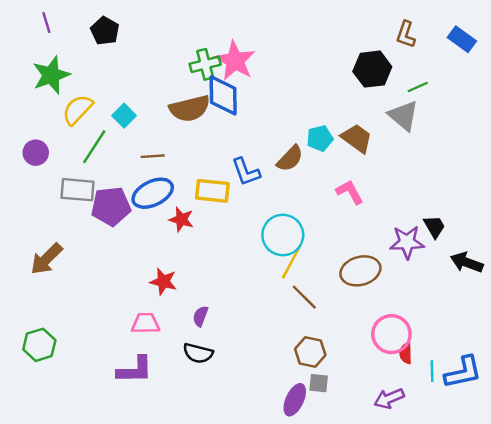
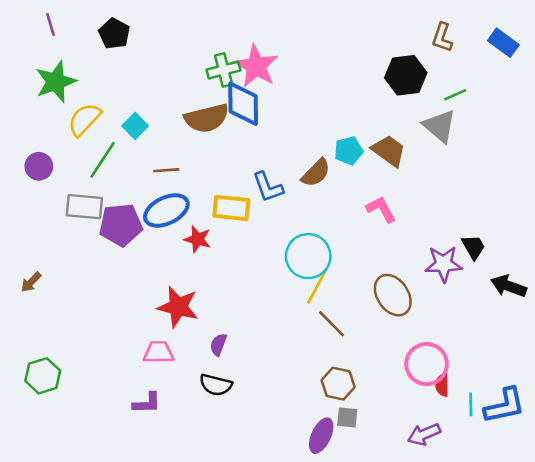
brown arrow: (46, 259) -> (31, 282), moved, size x0.6
brown ellipse: (360, 271) -> (393, 295), turned 72
red star: (163, 282) -> (178, 307), size x1.4
purple L-shape: (135, 370) -> (147, 403), size x0.7

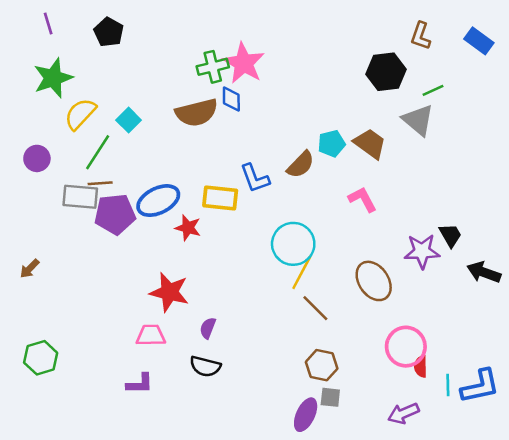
blue diamond: (243, 104) -> (231, 99), size x0.6
brown line: (166, 170) -> (100, 183), moved

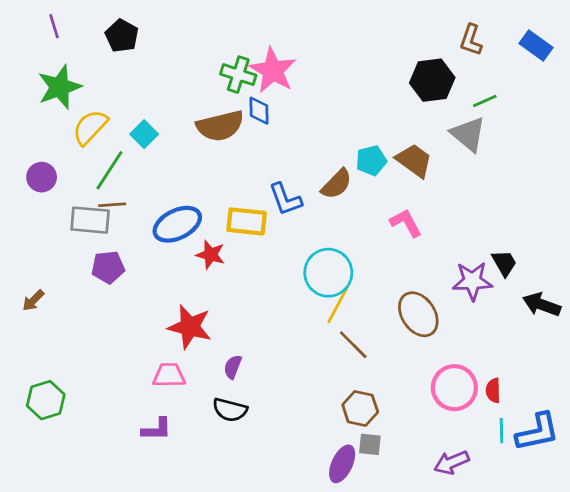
green cross: (213, 67) -> (238, 75), turned 32
purple pentagon: (115, 214) -> (108, 267), moved, size x0.7
red semicircle: (421, 366) -> (493, 390), moved

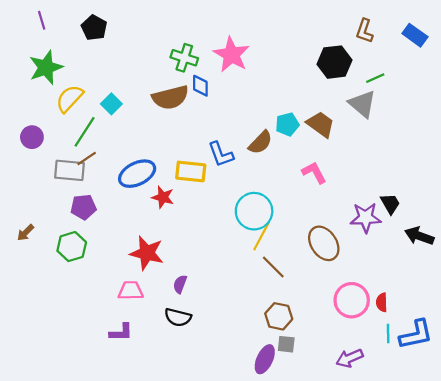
pink star: (273, 70) -> (231, 55), moved
brown line: (112, 205) -> (87, 159), turned -30
green hexagon: (46, 400) -> (72, 247), moved

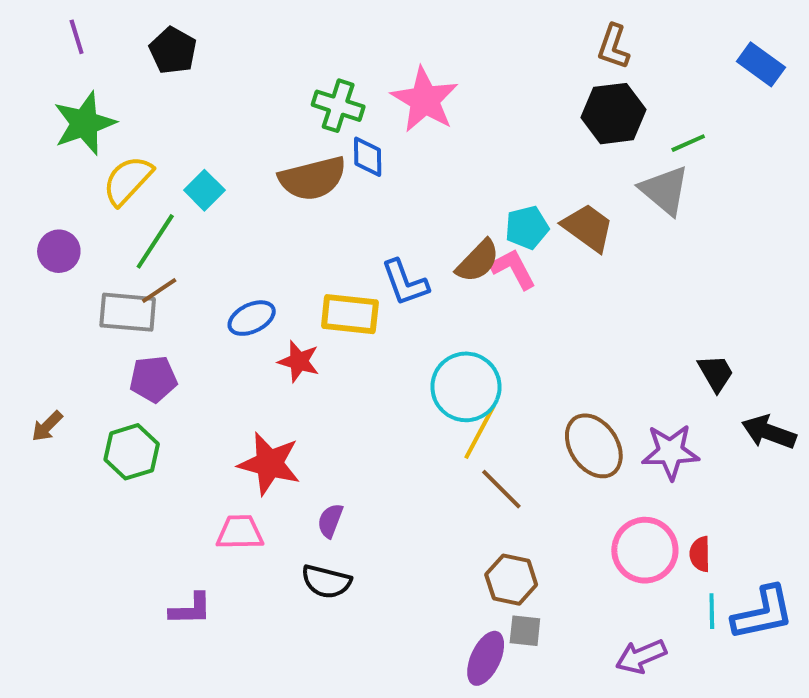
brown L-shape: (365, 31) -> (613, 47), moved
pink L-shape: (314, 173) -> (513, 269), moved
blue ellipse: (137, 174) -> (252, 318), size x0.7
purple star: (366, 218) -> (670, 452), moved
purple L-shape: (121, 332) -> (191, 609), moved

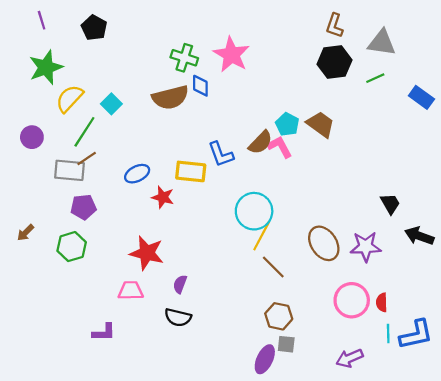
blue rectangle: (761, 64) -> (421, 97), moved
gray triangle: (665, 190) -> (382, 43), moved, turned -32
cyan pentagon: (527, 228) -> (287, 124), turned -30

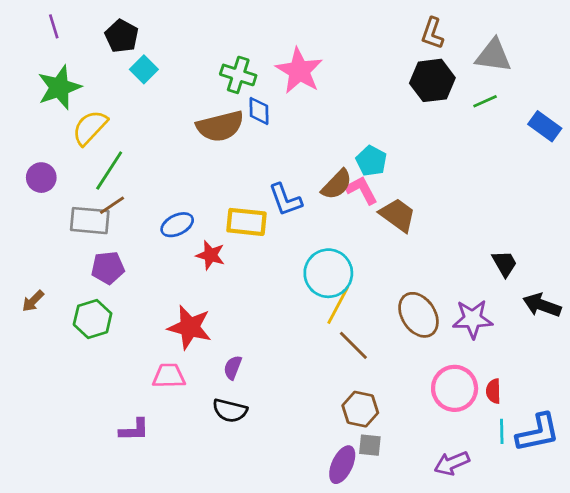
cyan square: (111, 104) -> (144, 69), moved
brown trapezoid: (321, 124) -> (398, 215), moved

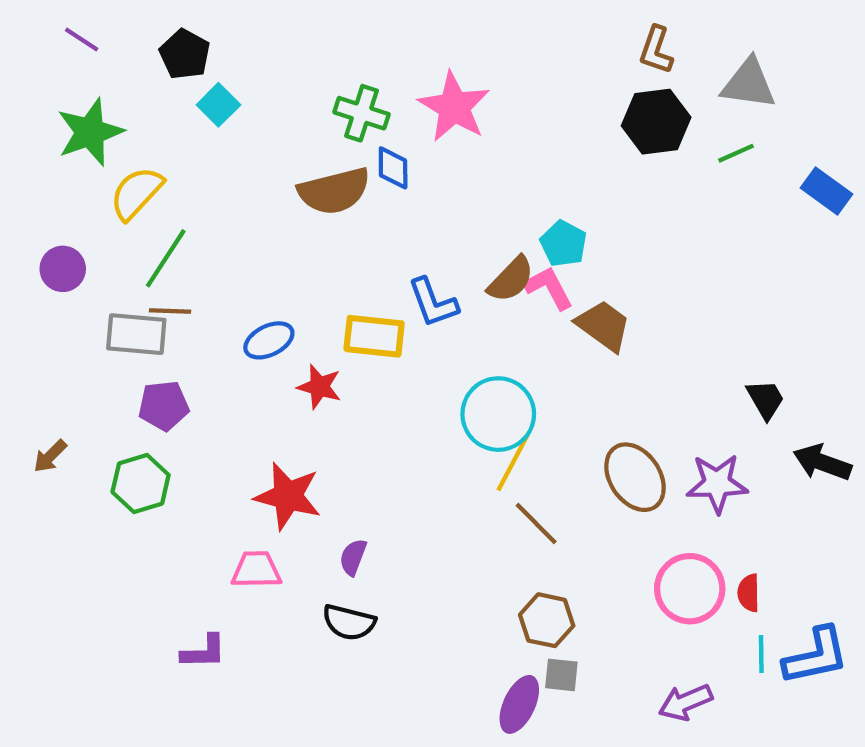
purple line: (54, 26) -> (82, 40), turned -40
brown line: (112, 205) -> (170, 311), turned 36

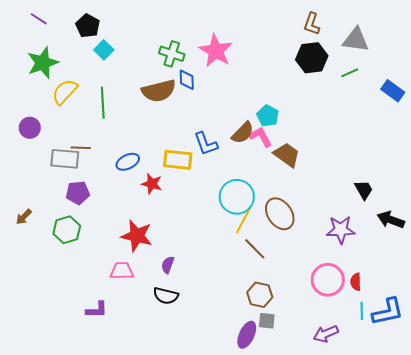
green line: (166, 258) -> (103, 103), moved, turned -36
brown ellipse: (635, 477) -> (280, 214), moved

